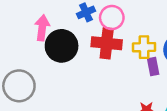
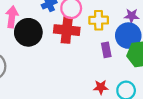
yellow cross: (144, 47) -> (99, 20), moved

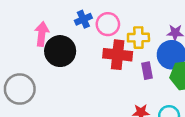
red cross: (67, 30) -> (118, 55), moved

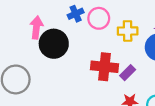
red cross: (118, 55) -> (105, 67), moved
purple rectangle: (147, 71) -> (128, 73), moved, turned 56

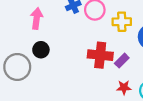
black circle: (54, 44) -> (41, 50), moved, size x0.6

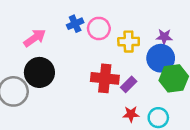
pink arrow: (37, 18) -> (35, 38), turned 48
black circle: (41, 50) -> (39, 72), size x1.6

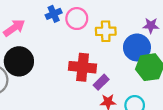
purple star: (164, 37) -> (151, 26), moved
purple rectangle: (129, 84) -> (101, 82), moved

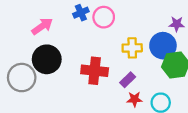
yellow cross: (106, 31) -> (132, 48), moved
red cross: (83, 67) -> (95, 71), moved

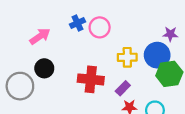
black circle: (47, 59) -> (44, 68), size x0.7

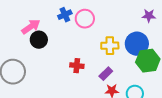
purple star: (170, 34) -> (149, 16), moved
black circle: (44, 68) -> (39, 40), moved
red cross: (91, 79) -> (77, 66), size x0.6

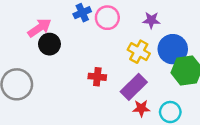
purple star: (149, 16) -> (151, 20), moved
yellow cross: (110, 46) -> (139, 52), turned 30
purple rectangle: (106, 74) -> (134, 87), size x1.5

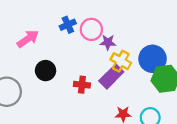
purple star: (151, 20) -> (108, 42), moved
black circle: (49, 44) -> (46, 71), moved
purple rectangle: (134, 87) -> (111, 76), moved

